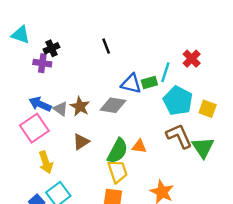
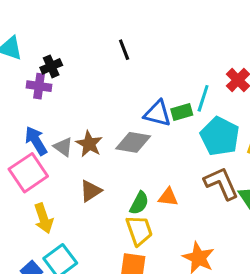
black line: (106, 46) -> (124, 50), moved
blue arrow: (40, 104) -> (36, 141), turned 35
green semicircle: (118, 151) -> (139, 203), size x0.7

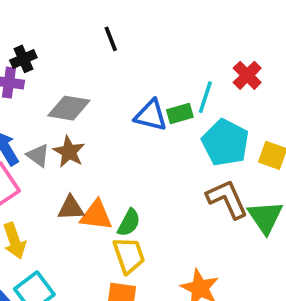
gray diamond: (133, 142) -> (69, 108), moved
brown triangle: (91, 191) -> (71, 208), turned 30
orange triangle: (168, 197) -> (96, 215), moved, size x1.4

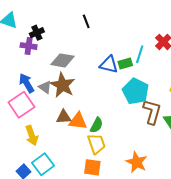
cyan pentagon: (225, 143) -> (136, 91), moved
brown star: (69, 152) -> (63, 85), size x1.4
brown L-shape: (227, 199) -> (152, 112), turned 40

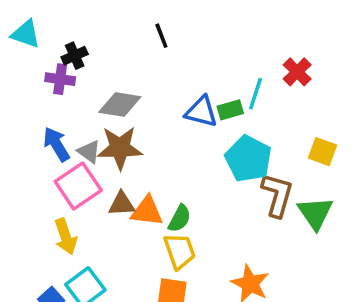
brown star: (63, 85) -> (120, 148), turned -30
pink square: (21, 105) -> (78, 186), moved

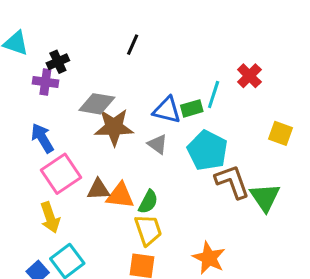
black line: (161, 36) -> (133, 45), turned 45
brown star: (120, 148) -> (114, 127), moved
gray triangle: (89, 152) -> (158, 144), moved
yellow square: (322, 152) -> (281, 133), moved
brown L-shape: (277, 195) -> (232, 182), turned -36

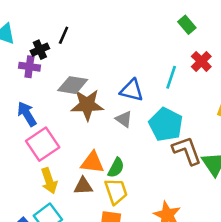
black line: (133, 45) -> (64, 35), moved
green rectangle: (192, 108) -> (187, 25), moved, turned 66
brown triangle: (98, 189) -> (83, 186), moved
yellow arrow: (50, 217) -> (49, 181), moved

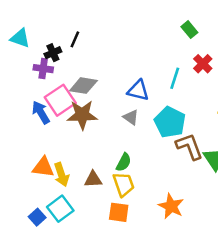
brown star: (87, 105) -> (82, 115), moved
pink square: (43, 144) -> (60, 100), moved
orange triangle: (92, 162) -> (43, 167), moved

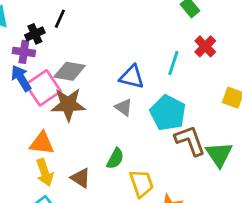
blue arrow: (41, 112) -> (21, 78), moved
orange triangle: (43, 167) -> (42, 143), moved
brown triangle: (93, 179) -> (81, 178), turned 36
yellow trapezoid: (124, 184) -> (142, 183), moved

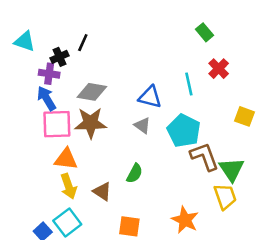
cyan line: (173, 63) -> (189, 84), turned -30
pink square: (43, 88) -> (57, 124), moved, turned 32
yellow trapezoid: (142, 183) -> (225, 197), moved

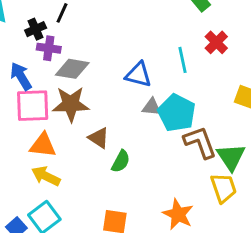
purple cross: (49, 74) -> (49, 48), moved
gray triangle: (142, 125) -> (152, 107), moved, turned -30
yellow arrow: (69, 186) -> (46, 176), turned 135
brown triangle: (102, 191) -> (99, 138), moved

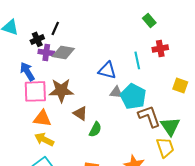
red cross: (216, 42) -> (160, 48), turned 35
gray diamond: (72, 69) -> (63, 52), moved

